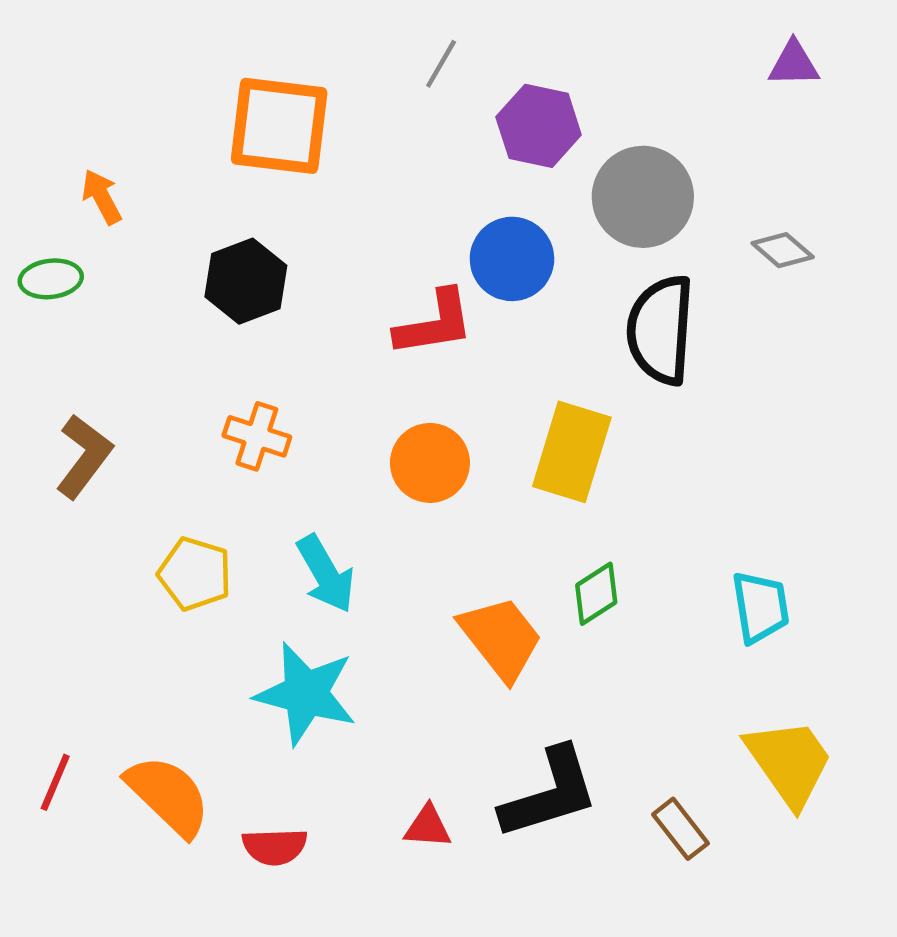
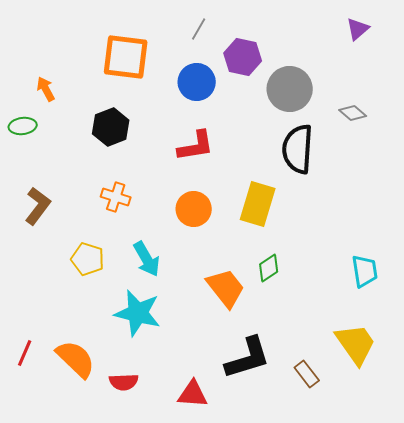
purple triangle: (794, 64) -> (358, 29), turned -40
blue circle: (512, 259) -> (197, 82), moved
cyan trapezoid: (760, 607) -> (365, 271), moved
red triangle: (428, 827) -> (193, 394), moved, size x1.4

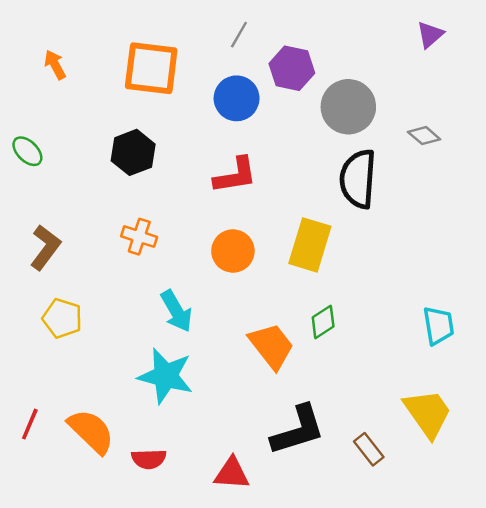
orange arrow: (46, 89) -> (55, 65), moved
green ellipse: (23, 126) -> (27, 151), turned 52
yellow pentagon: (88, 259) -> (62, 318), moved

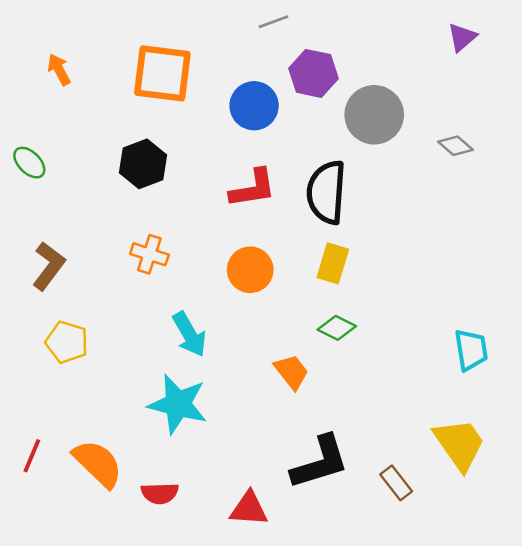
gray line: (239, 35) -> (273, 22), moved, turned 40
black semicircle: (358, 179) -> (326, 192), moved
yellow rectangle: (310, 245) -> (333, 263), size x0.7
green diamond: (323, 322) -> (337, 328), moved, turned 60
orange trapezoid: (271, 346) -> (292, 372), size x0.7

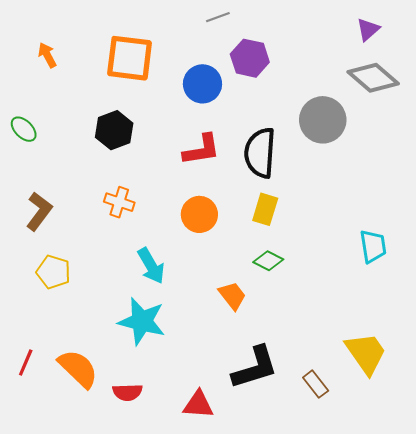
gray circle: (374, 115) -> (323, 120), moved
gray diamond: (456, 146) -> (373, 78), moved, size x1.8
cyan trapezoid: (471, 350) -> (373, 246), moved

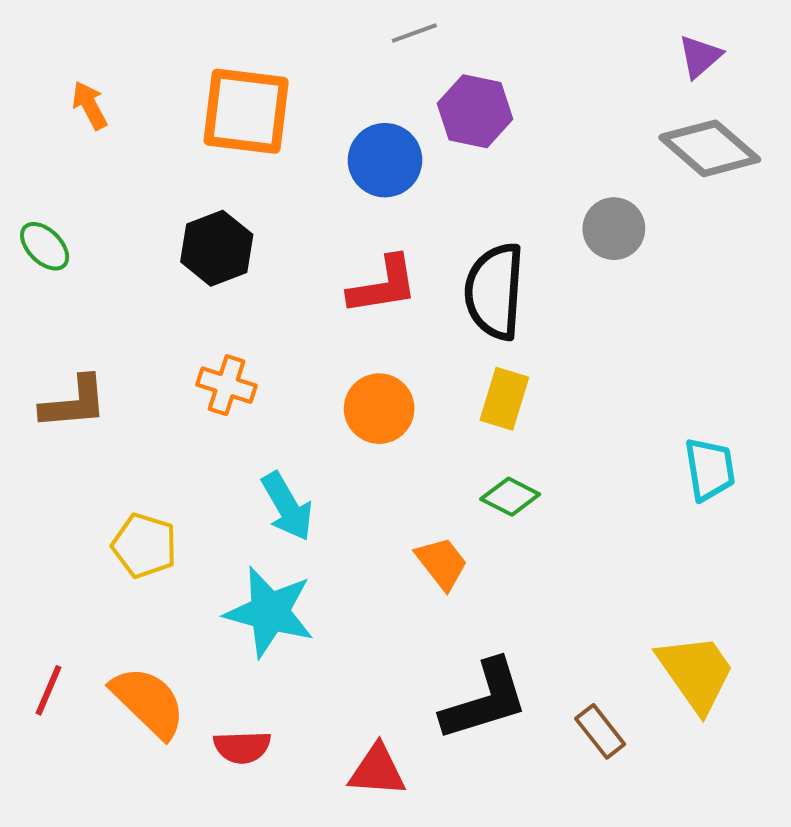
gray circle: (323, 120) -> (614, 229), size x0.7
brown L-shape: (39, 211) -> (74, 403), turned 48
yellow pentagon: (53, 272) -> (144, 546), moved

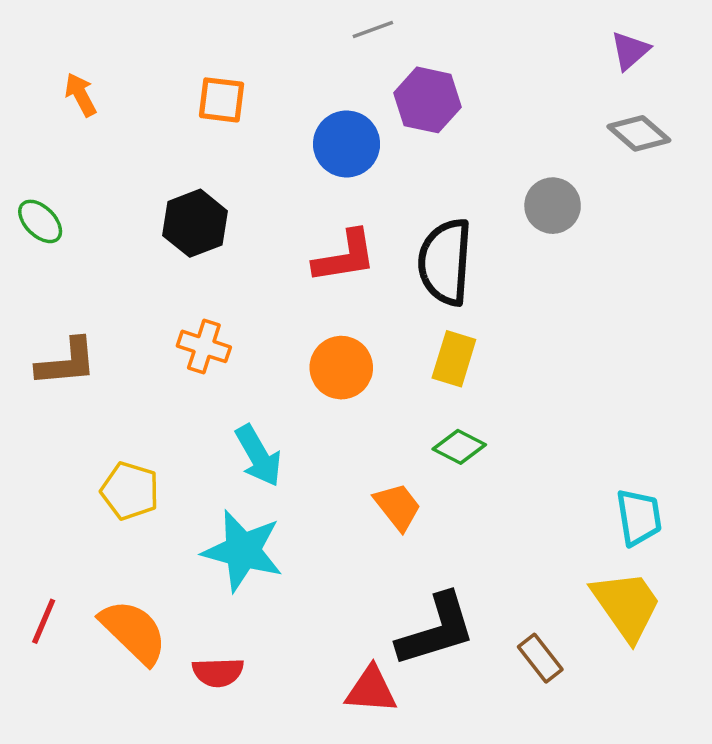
orange square: (246, 111) -> (222, 100), size x0.6
gray diamond: (710, 148) -> (639, 133), size x0.7
cyan trapezoid: (710, 469) -> (639, 517), moved
red triangle: (377, 771) -> (371, 690), moved

